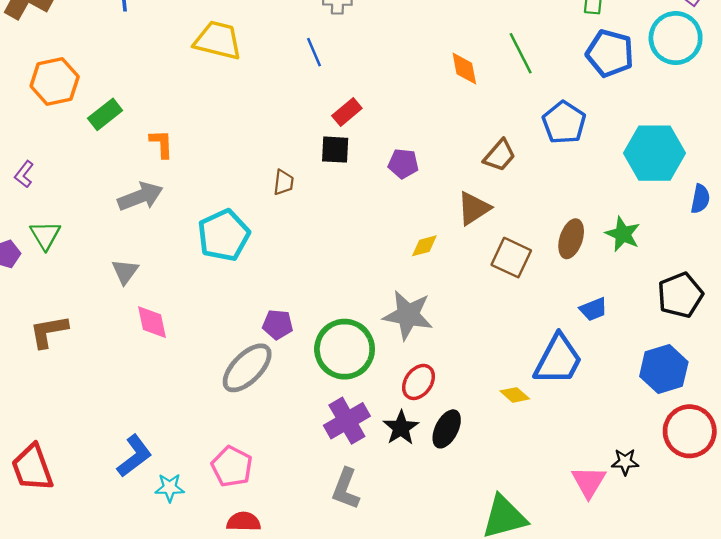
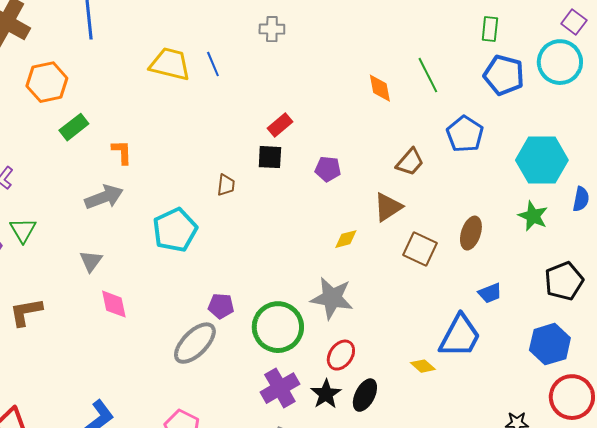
blue line: (314, 52) -> (213, 64), moved
orange hexagon: (55, 81) -> (47, 82), moved
green star: (623, 234) -> (533, 216), moved

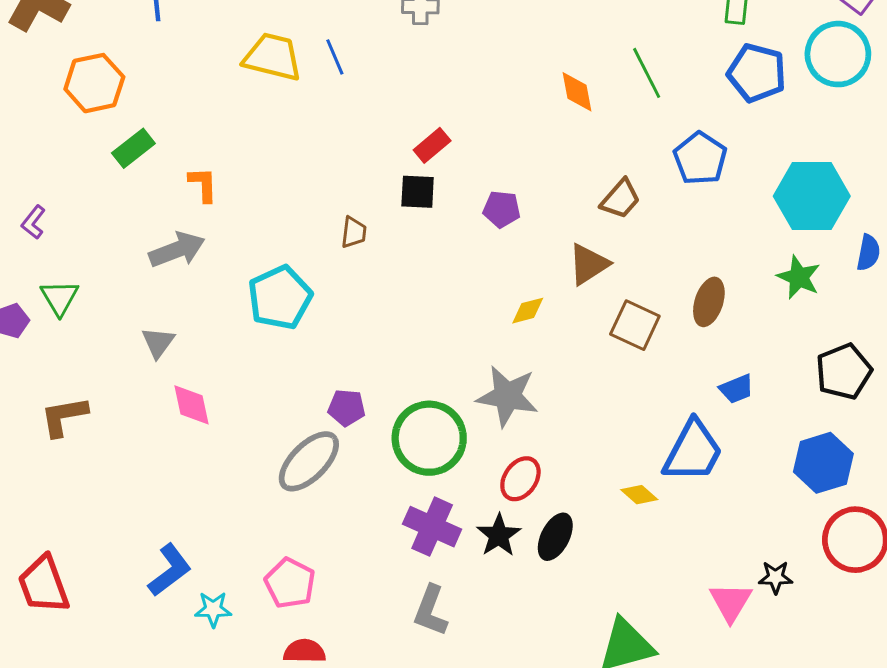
purple cross: (280, 388) -> (432, 527), turned -36

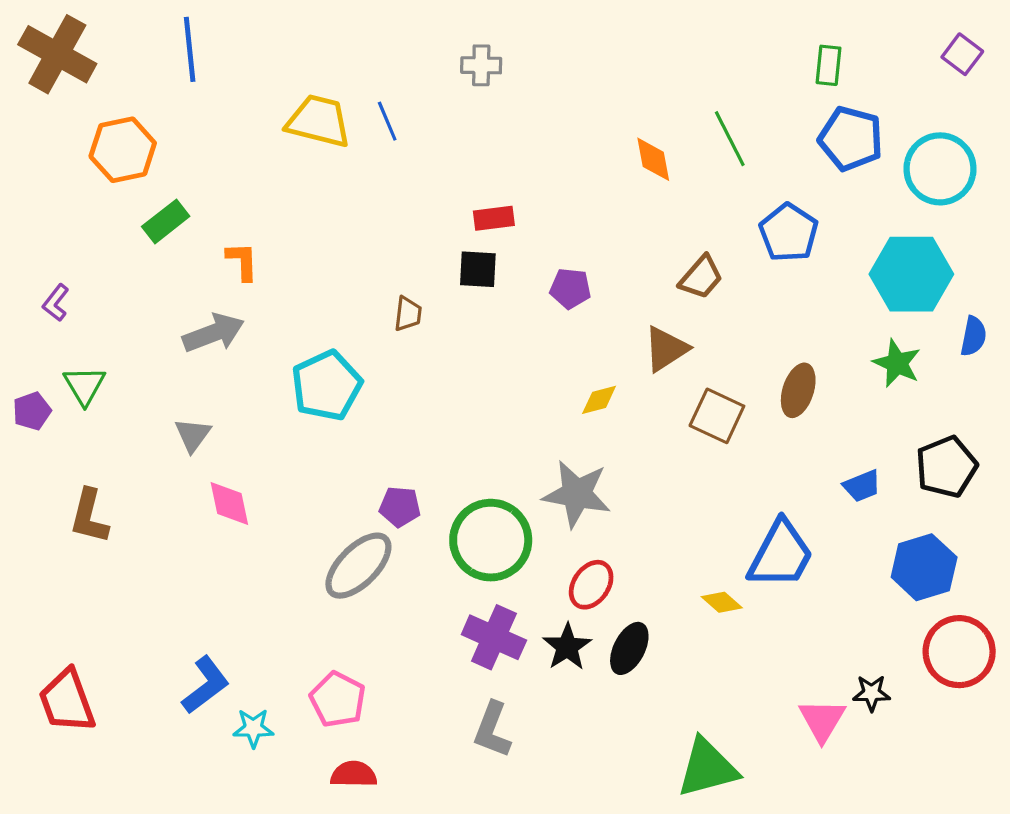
cyan circle: (838, 54) -> (940, 169), moved
red rectangle: (432, 145) -> (494, 218), turned 33
blue trapezoid: (736, 389) -> (862, 486), moved
brown L-shape: (64, 416) -> (89, 516), turned -66

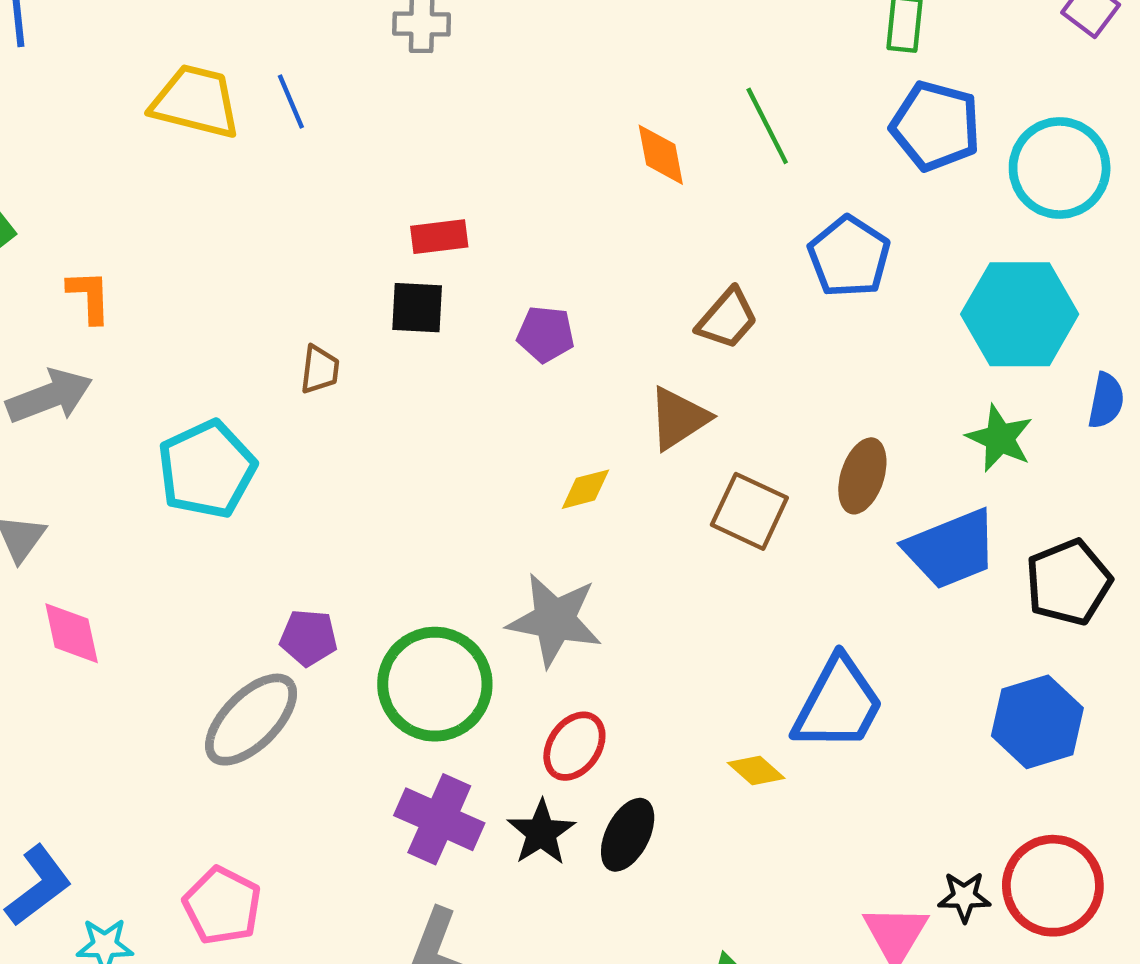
blue trapezoid: (862, 486) -> (951, 549), moved, size x1.8
red circle: (959, 652) -> (1053, 886), moved

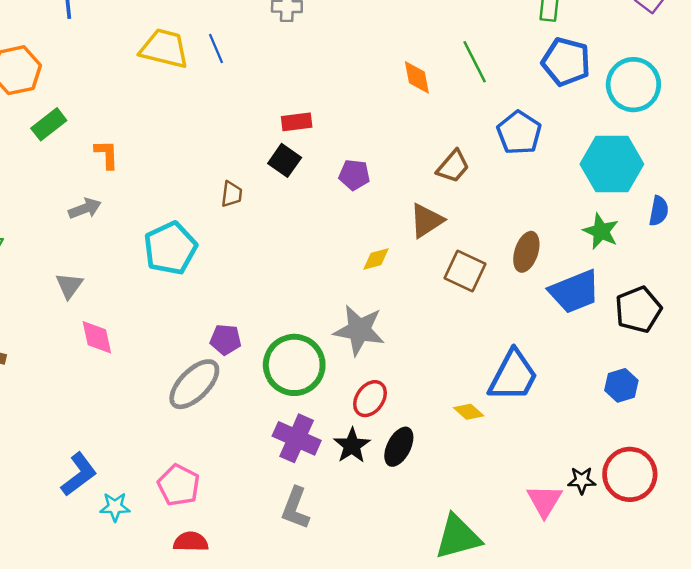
black square: (417, 308) -> (285, 160), turned 32
gray arrow: (49, 396) -> (85, 209), size x0.7
blue hexagon: (1037, 722) -> (621, 385), size x0.7

